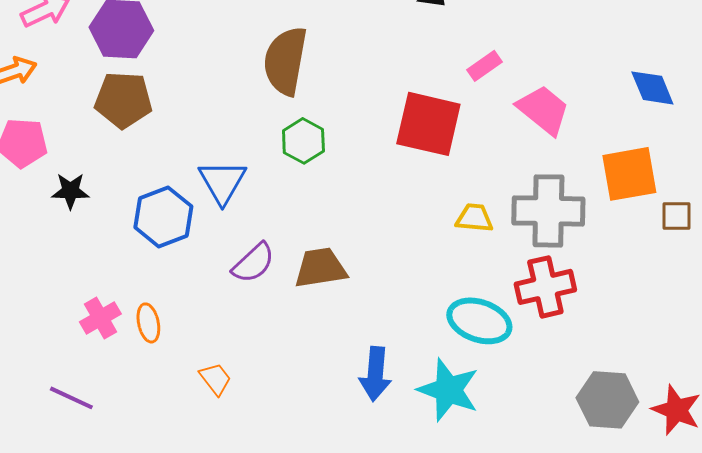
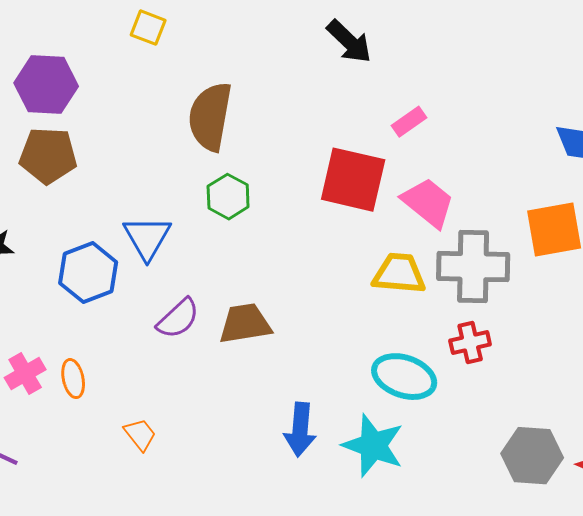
pink trapezoid: (543, 110) -> (428, 203), moved
yellow trapezoid: (474, 218) -> (399, 274), size x1.4
red cross: (545, 287) -> (470, 343), size x0.7

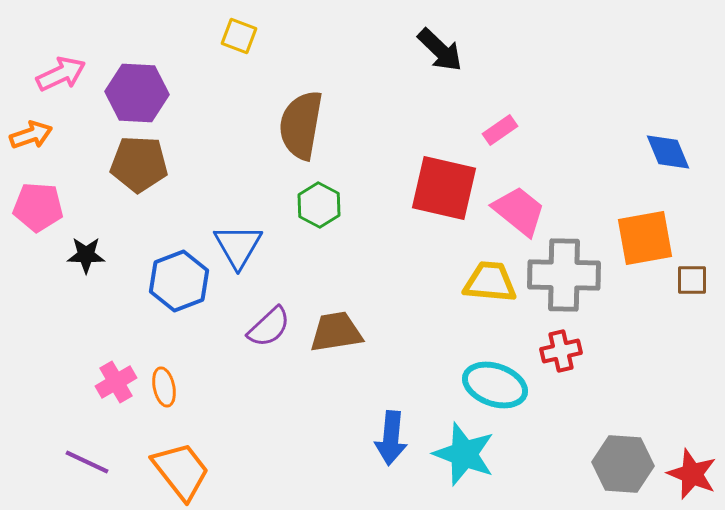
orange trapezoid: (140, 435) -> (181, 471), moved, size x1.8

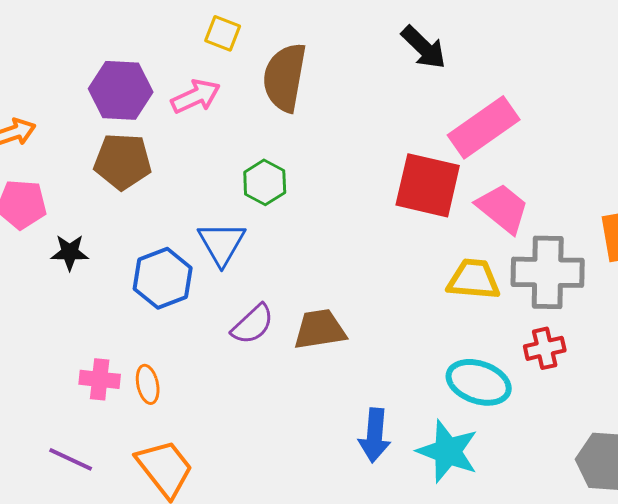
pink arrow: (61, 74) -> (196, 96), moved
brown semicircle: (301, 125) -> (285, 77), moved
pink rectangle: (500, 130) -> (484, 127), size x2.0
green hexagon: (319, 205) -> (265, 182), moved
pink cross: (116, 382) -> (100, 379), turned 36

